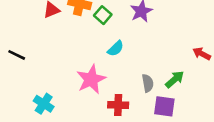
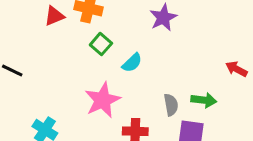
green square: (103, 15) -> (101, 44), moved
green arrow: (175, 79) -> (204, 100), turned 48

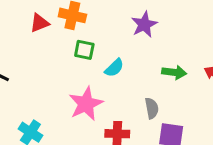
green square: (101, 44) -> (84, 50), turned -30
green arrow: (204, 100) -> (174, 72), moved

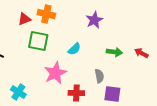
green square: (84, 50) -> (38, 41), moved, size x1.5

